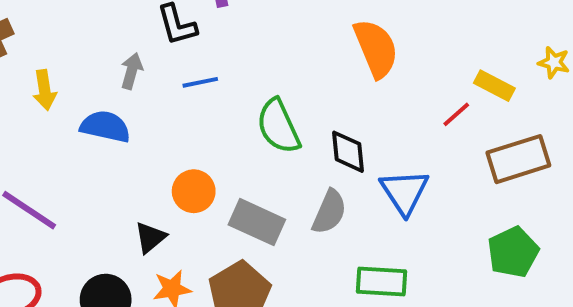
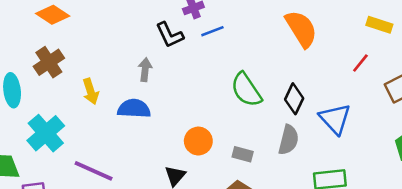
blue line: (200, 82) -> (212, 31), moved
yellow rectangle: (494, 86) -> (379, 25), moved
black diamond: (348, 152) -> (294, 99), turned 40
gray rectangle: (257, 222) -> (243, 154), size x0.6

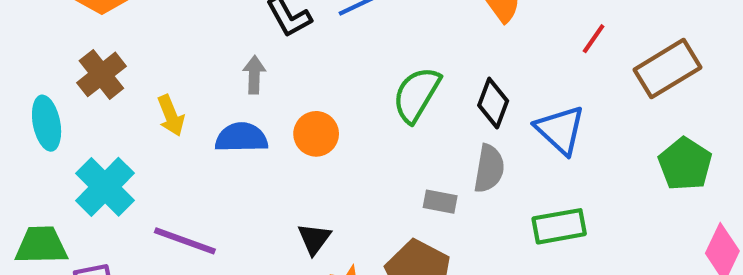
green semicircle: (246, 90) -> (416, 95), turned 69
orange circle: (198, 141) -> (316, 134), moved
gray rectangle: (243, 154) -> (440, 202), moved

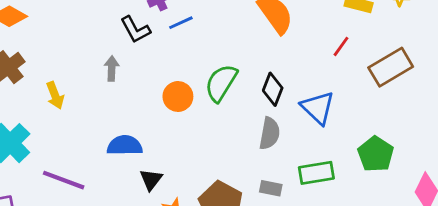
orange circle: (316, 134) -> (178, 96), moved
blue semicircle: (241, 138) -> (125, 145), moved
green pentagon: (685, 164) -> (376, 154), moved
gray rectangle: (440, 202) -> (271, 188), moved

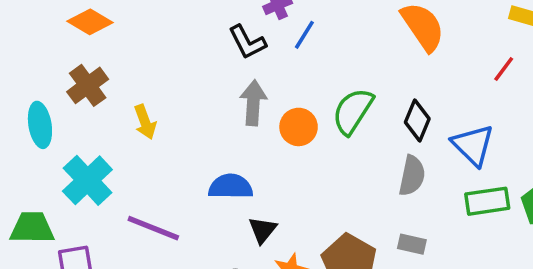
blue line: (181, 23) -> (304, 35), turned -35
gray arrow: (112, 68) -> (253, 103), moved, size x1.4
green rectangle: (316, 173) -> (487, 201), moved

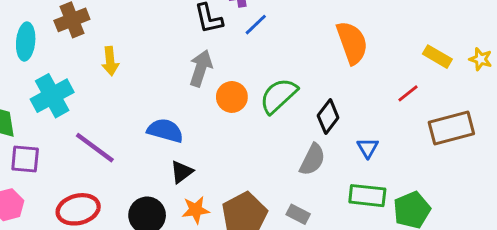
blue triangle: (473, 145) -> (368, 148), size x0.6

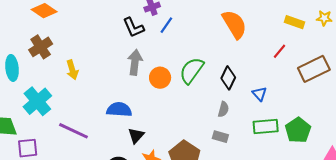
gray semicircle: (312, 160) -> (223, 109), size x0.7
gray rectangle: (298, 214) -> (220, 137), moved

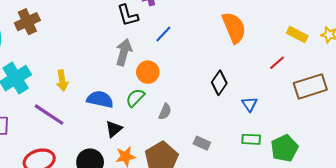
blue line: (166, 25) -> (163, 34), moved
yellow arrow: (72, 70) -> (62, 81), moved
green semicircle: (192, 70) -> (135, 98), moved, size x0.7
gray semicircle: (223, 109) -> (165, 112), moved
green rectangle: (266, 126) -> (251, 139), size x0.7

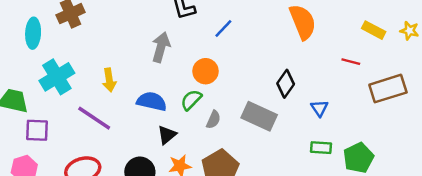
gray arrow: (124, 52) -> (161, 47), moved
red line: (277, 63) -> (351, 62), turned 56
gray semicircle: (165, 112) -> (213, 120), moved
gray rectangle: (202, 143) -> (259, 116), moved, size x1.8

